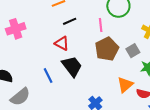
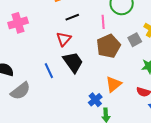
red triangle: (62, 43) -> (64, 39), turned 42
gray square: (133, 51) -> (135, 40), moved
orange triangle: (125, 85) -> (114, 84), moved

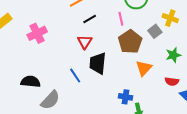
black trapezoid: (73, 62) -> (98, 63), turned -130
orange triangle: (114, 84) -> (144, 68), moved
blue cross: (95, 100) -> (126, 97), turned -32

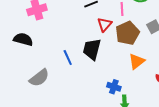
red triangle: (85, 42) -> (105, 24), moved
black semicircle: (31, 82) -> (23, 39), moved

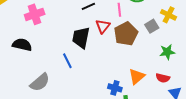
black trapezoid: (92, 49) -> (81, 38), moved
orange triangle: (137, 61) -> (137, 76), moved

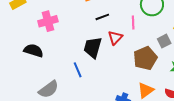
brown pentagon: (126, 34) -> (145, 58), moved

